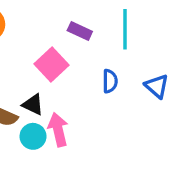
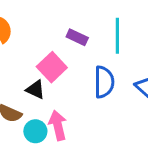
blue semicircle: (110, 81) -> (104, 82), size x1.5
black triangle: (33, 105) -> (35, 89), moved

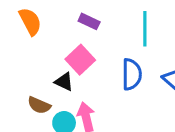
purple rectangle: (77, 37) -> (89, 21), moved

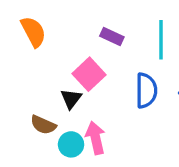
purple rectangle: (89, 21) -> (112, 37), moved
black triangle: (64, 82) -> (71, 99), turned 42

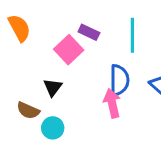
pink square: (89, 74) -> (69, 50), moved
pink arrow: (96, 138) -> (112, 103), moved

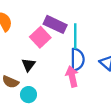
purple rectangle: (89, 32) -> (55, 24), size x1.5
cyan line: (132, 35) -> (75, 36), moved

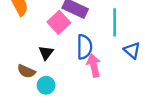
cyan line: (75, 36) -> (115, 22), moved
blue semicircle: (77, 60) -> (84, 47), moved

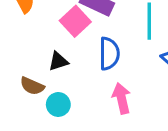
black triangle: (46, 53) -> (58, 61), turned 35
pink arrow: (94, 65) -> (122, 98), moved

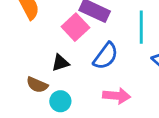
blue semicircle: (109, 54) -> (106, 56), turned 36
pink arrow: (122, 98) -> (117, 96), turned 108

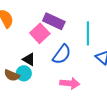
black triangle: (60, 63) -> (29, 59), turned 48
cyan circle: (60, 101) -> (24, 73), moved

